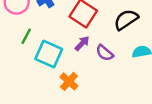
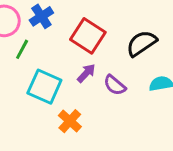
green line: (26, 36) -> (22, 49), moved

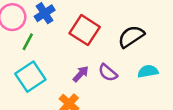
purple arrow: (86, 73) -> (81, 74), moved
cyan square: (44, 87) -> (30, 77), moved, turned 32

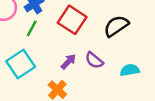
green line: (28, 42) -> (32, 28), moved
cyan semicircle: (148, 71) -> (130, 70), moved

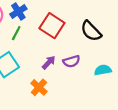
black semicircle: (116, 26) -> (91, 31), turned -100
purple semicircle: (94, 60) -> (71, 61), turned -56

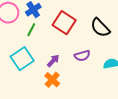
purple arrow: (49, 62) -> (53, 61), moved

